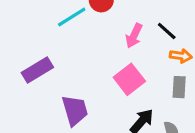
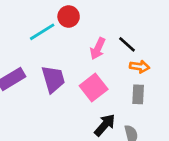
purple trapezoid: (75, 110) -> (53, 79), moved

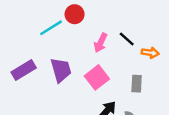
orange arrow: (140, 67) -> (150, 53), moved

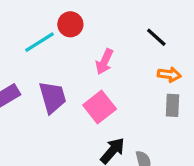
black line: (127, 39) -> (156, 37), moved
gray rectangle: (137, 84) -> (172, 105), moved

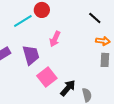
pink arrow: (104, 62) -> (55, 39), moved
pink square: (100, 107) -> (47, 77), moved

